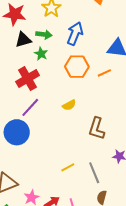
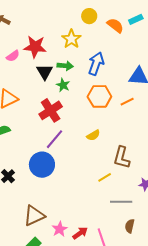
black triangle: (23, 40) -> (45, 72), turned -42
yellow line: (68, 167) -> (105, 177), moved
gray line: (94, 173) -> (121, 202), turned -65

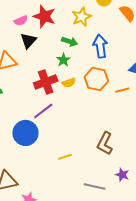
blue arrow: (96, 64) -> (100, 46), turned -40
black triangle: (45, 72) -> (28, 41), moved
yellow semicircle: (93, 135) -> (69, 83), moved
yellow line: (105, 177) -> (65, 157), moved

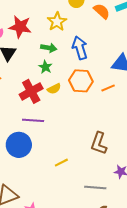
purple line: (43, 111) -> (33, 120), turned 50

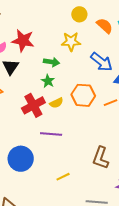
yellow star: (57, 22) -> (71, 42), moved, turned 30
blue arrow: (80, 48) -> (101, 62), moved, turned 145
purple line: (33, 120) -> (51, 134), moved

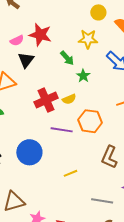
green arrow: (51, 62) -> (67, 58), turned 35
green star: (48, 81) -> (83, 76), moved
orange hexagon: (83, 95) -> (90, 121), moved

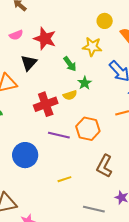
pink semicircle: (17, 41) -> (16, 35), moved
yellow semicircle: (69, 99) -> (70, 95), moved

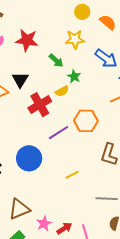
black triangle: (29, 63) -> (20, 80), moved
purple line: (59, 135) -> (59, 133), turned -35

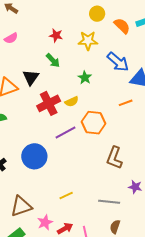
red star: (27, 40) -> (56, 35), moved, size x0.6
green arrow: (56, 61) -> (53, 60), moved
yellow semicircle: (62, 91) -> (72, 102), moved
yellow line: (72, 175) -> (66, 195), moved

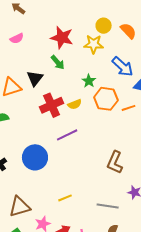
yellow circle: (97, 14) -> (104, 26), moved
red star: (56, 35) -> (62, 38), size x1.6
orange hexagon: (94, 123) -> (106, 99), moved

